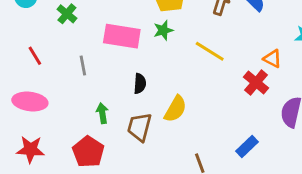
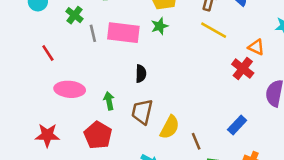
yellow line: (210, 51) -> (214, 30), moved
gray line: (83, 65) -> (93, 33), moved
pink ellipse: (30, 101) -> (70, 89), moved
yellow semicircle: (175, 109) -> (170, 127), moved

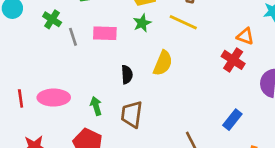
yellow line: (214, 30) -> (183, 22), moved
pink rectangle: (123, 33) -> (105, 33), size x0.7
red line: (48, 53) -> (21, 98), moved, turned 30
yellow semicircle: (170, 127) -> (163, 63), moved

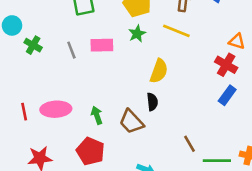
green cross: (52, 19) -> (33, 45), moved
black semicircle: (127, 75) -> (152, 102), moved
brown trapezoid: (132, 114) -> (131, 122), turned -48
blue rectangle: (232, 120) -> (227, 95), moved

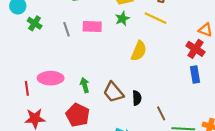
blue rectangle: (227, 95) -> (195, 74), turned -49
black semicircle: (152, 102) -> (137, 98), moved
red line: (24, 112) -> (27, 88), moved

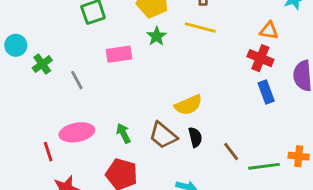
green cross: (35, 23) -> (42, 64), turned 32
gray line: (67, 29) -> (77, 80), moved
yellow semicircle: (139, 51) -> (188, 105), moved, turned 54

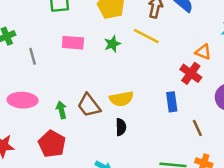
green star: (157, 36) -> (112, 44), moved
blue rectangle: (266, 92) -> (172, 102), moved
brown trapezoid: (163, 135) -> (89, 105), moved
brown line: (231, 152) -> (197, 128), moved

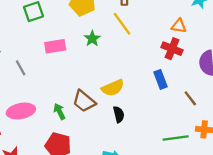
yellow line: (146, 36) -> (122, 24), turned 40

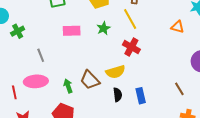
red cross: (172, 49) -> (131, 47), moved
gray line: (21, 68) -> (41, 55), moved
blue rectangle: (161, 79) -> (141, 96), moved

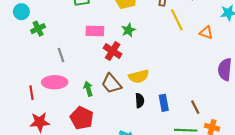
yellow line: (130, 19) -> (177, 20), moved
red cross: (131, 47) -> (113, 51), moved
brown line: (179, 89) -> (195, 107), moved

